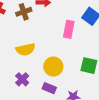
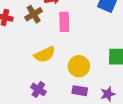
pink rectangle: (69, 29) -> (64, 22), moved
purple cross: (22, 79) -> (38, 89), moved

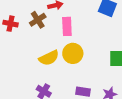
yellow circle: (79, 66) -> (73, 53), moved

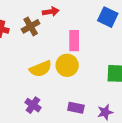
pink rectangle: (67, 26) -> (74, 41), moved

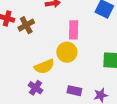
brown cross: (31, 26) -> (26, 25), moved
yellow semicircle: (41, 69) -> (44, 67), moved

